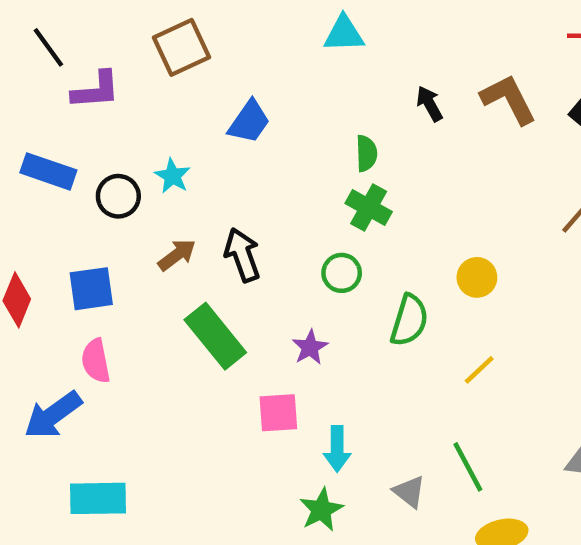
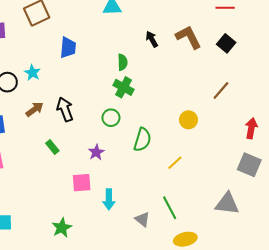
blue trapezoid: (249, 122) -> (68, 48), turned -30
yellow circle: (477, 277) -> (188, 120), moved
green rectangle: (215, 336) -> (52, 147), size x0.5
green star: (321, 510) -> (62, 228), moved

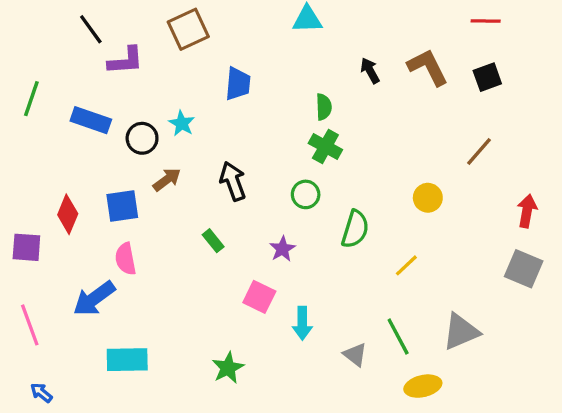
black square: (226, 43) -> (487, 77), turned 30
brown arrow: (35, 109) -> (167, 180), moved
pink square: (82, 183) -> (259, 297), turned 30
gray triangle: (227, 204) -> (461, 332), moved, turned -30

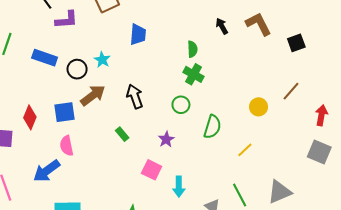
black square: (487, 77) -> (296, 43), moved
brown line: (479, 151) -> (291, 91), moved
brown arrow: (167, 180) -> (93, 95), size x1.4

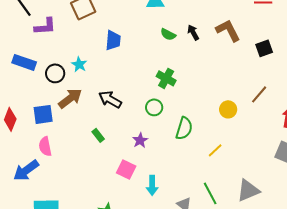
green semicircle: (192, 49) -> (168, 34), moved, turned 119
black arrow: (135, 96) -> (110, 99), turned -40

